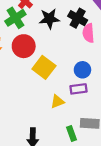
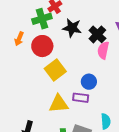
yellow triangle: (57, 102) -> (59, 104), size x1.5

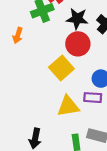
red circle: (42, 46) -> (78, 44), moved

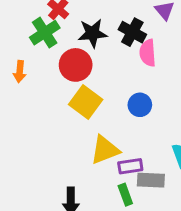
red circle: (78, 44) -> (76, 65), moved
purple rectangle: (93, 98) -> (130, 166), moved

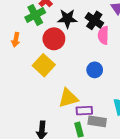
yellow square: (86, 102) -> (44, 65), moved

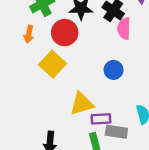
orange arrow: (16, 40) -> (29, 34), moved

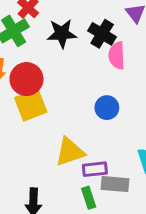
red circle: (65, 33) -> (26, 79), moved
yellow square: (53, 64) -> (31, 105), turned 30

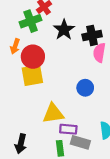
black star: (62, 34) -> (64, 30), turned 30
black cross: (102, 34) -> (92, 35), turned 36

